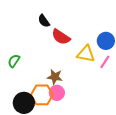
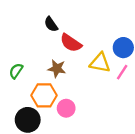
brown star: (55, 77) -> (57, 69), moved
orange hexagon: (42, 95) -> (44, 95), moved

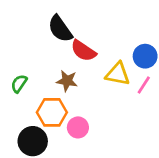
black semicircle: (51, 24) -> (60, 29), size x1.5

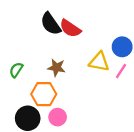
red semicircle: (83, 51) -> (70, 28), moved
pink circle: (78, 127) -> (58, 117), moved

